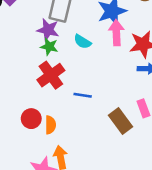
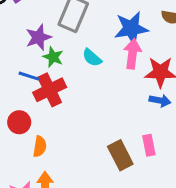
purple star: (48, 30) -> (38, 37), moved, turned 30
blue line: (83, 95) -> (29, 76), moved
red circle: (31, 119) -> (19, 122), moved

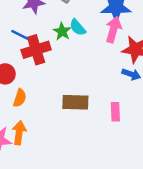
green star: (53, 57) -> (62, 31), moved
brown rectangle: (120, 155) -> (75, 102), moved, turned -70

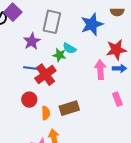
pink arrow: (113, 30) -> (100, 70), moved
brown rectangle: (75, 102) -> (69, 108), moved

